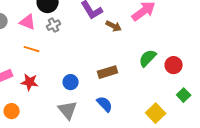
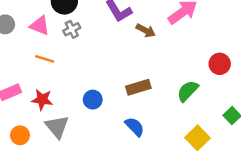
green semicircle: (148, 58) -> (188, 91), moved
red circle: (174, 65) -> (220, 64), moved
gray triangle: (68, 110) -> (57, 127), moved

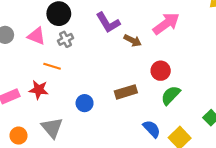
orange line: (45, 59) -> (52, 66), moved
red circle: (220, 64) -> (161, 71), moved
red star: (42, 100) -> (39, 90), moved
blue semicircle: (135, 127) -> (152, 129), moved

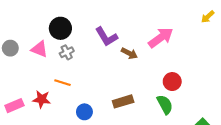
orange line: (52, 66) -> (63, 83), moved
red circle: (161, 71) -> (172, 82), moved
green semicircle: (171, 95) -> (165, 105), turned 108

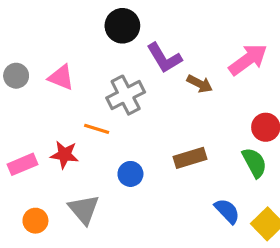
black circle: (60, 28) -> (122, 26), moved
gray cross: (67, 52) -> (126, 95), moved, size x1.6

